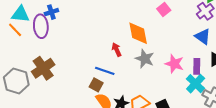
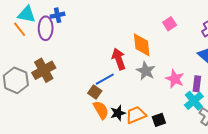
red arrow: (117, 50) -> (119, 59), size x1.5
blue line: (105, 71) -> (105, 79), turned -54

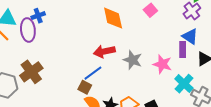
orange diamond: (142, 45) -> (113, 18), moved
red arrow: (119, 59) -> (104, 51), turned -75
purple rectangle: (197, 84) -> (183, 49), moved

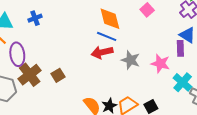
purple ellipse: (28, 30) -> (17, 54), moved
blue line: (93, 73) -> (107, 36), moved, turned 60
brown square: (85, 87) -> (58, 75), moved, turned 32

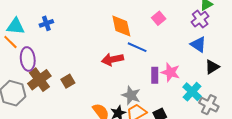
blue line: (107, 36) -> (137, 47), moved
purple rectangle: (180, 48) -> (155, 75), moved
gray star: (131, 60) -> (131, 95), moved

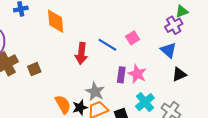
pink square: (159, 18) -> (133, 38), moved
orange diamond: (121, 26) -> (56, 21), moved
red arrow: (112, 59) -> (81, 53), turned -80
cyan cross: (192, 92) -> (145, 102), moved

